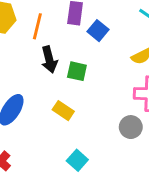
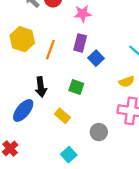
black arrow: (49, 60) -> (41, 87), moved
gray circle: (131, 127) -> (99, 132), moved

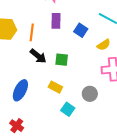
blue square: (96, 58) -> (81, 30), moved
black arrow: (41, 87) -> (38, 56), moved, turned -30
cyan square: (69, 155) -> (68, 109), moved

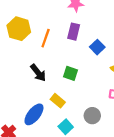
black arrow: (38, 56) -> (38, 73), moved
blue ellipse: (20, 90) -> (34, 114), moved

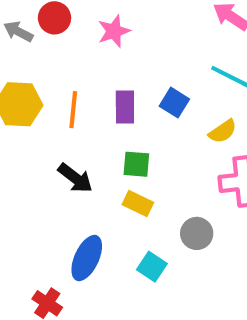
purple rectangle: (74, 32) -> (125, 107), moved
yellow rectangle: (58, 101) -> (138, 204), moved

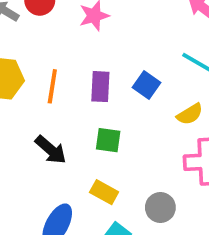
yellow rectangle: (138, 204) -> (104, 192), moved

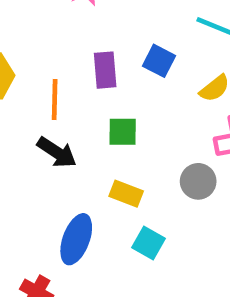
orange line: (52, 86) -> (55, 99), moved
gray circle: (160, 207) -> (198, 181), moved

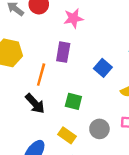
purple rectangle: (105, 70) -> (63, 52), moved
gray circle: (198, 181) -> (99, 129), moved

